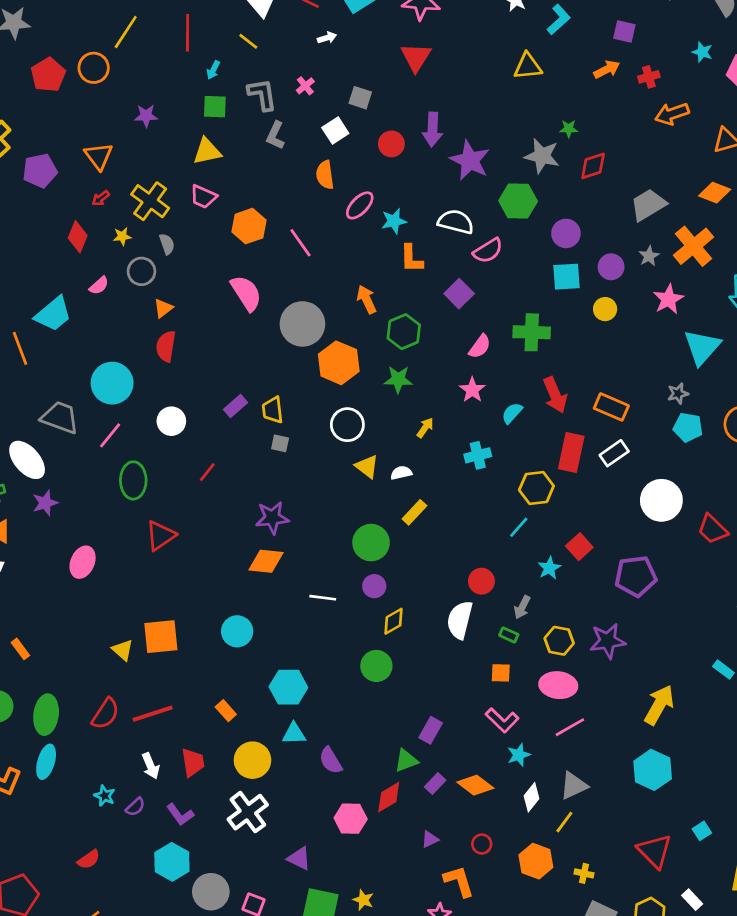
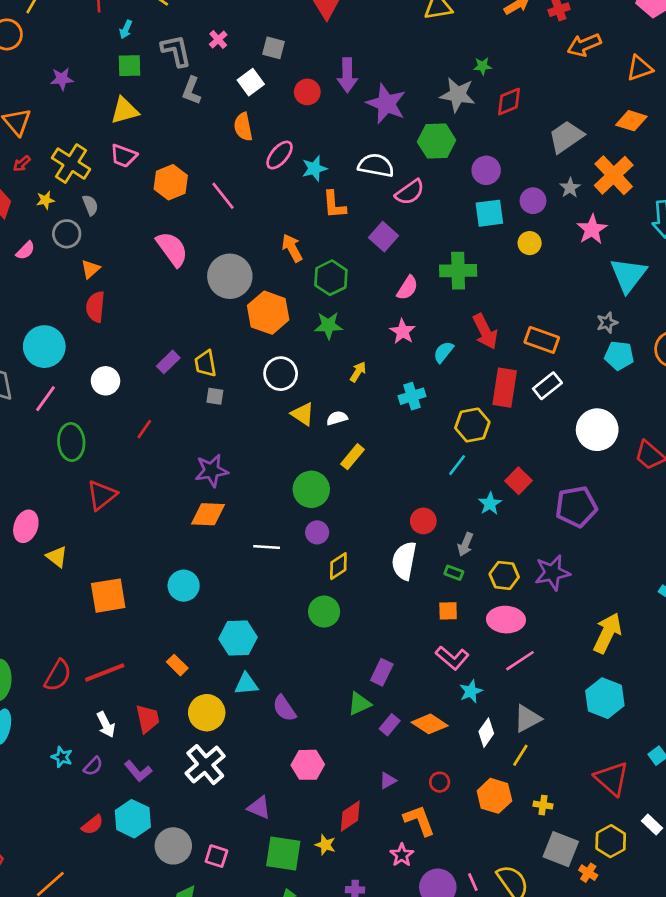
yellow triangle: (123, 650) -> (57, 557), moved
red diamond: (389, 797) -> (350, 816), moved
red semicircle: (89, 859) -> (92, 825), moved

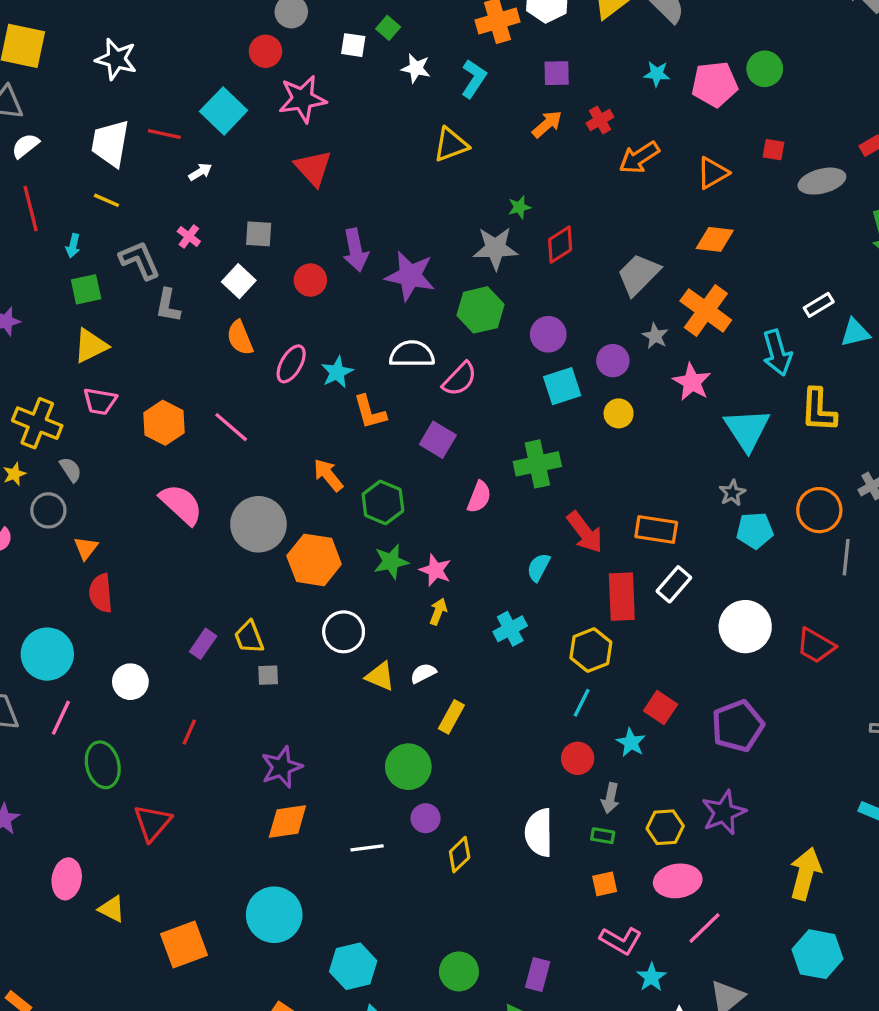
pink star: (403, 331) -> (435, 570), moved
red circle: (423, 521) -> (578, 758), moved
cyan circle: (184, 586) -> (274, 915), size x1.4
green circle: (324, 612) -> (459, 971), moved

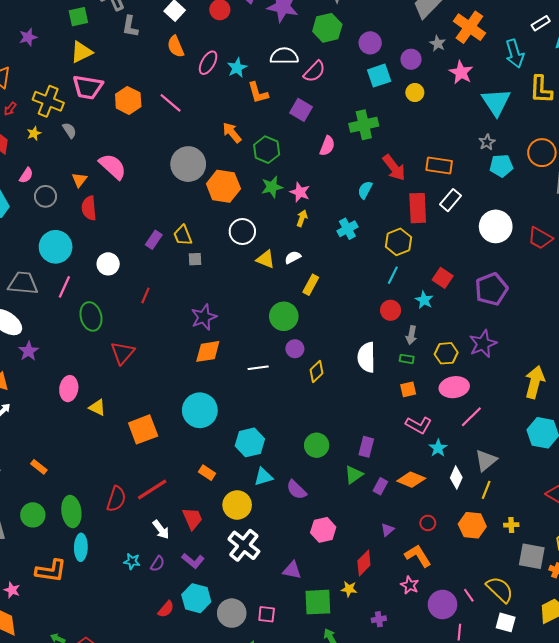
pink trapezoid: (100, 401) -> (88, 87), size x1.4
pink semicircle: (181, 504) -> (113, 166), moved
gray circle: (48, 510) -> (45, 196), moved

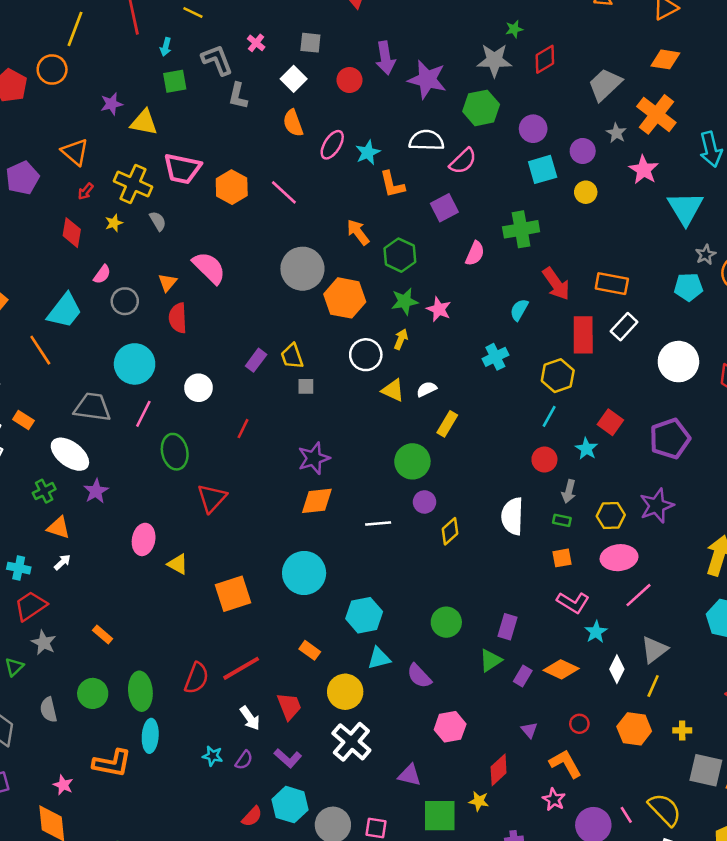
yellow triangle: (81, 52) -> (144, 122), moved, turned 35
purple square: (301, 110) -> (444, 208), turned 30
gray star: (487, 142) -> (706, 255), moved
yellow arrow: (302, 218) -> (401, 339), moved
purple triangle: (387, 530) -> (529, 730), turned -32

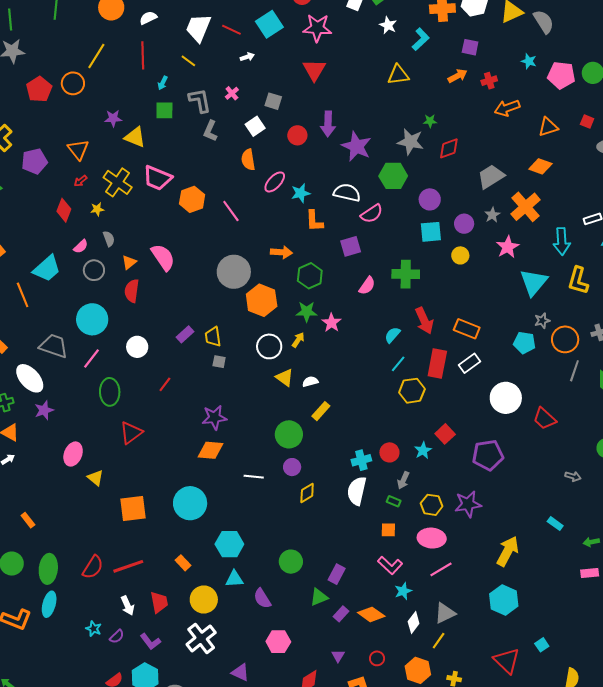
gray semicircle: (158, 221) -> (109, 239), moved
orange arrow: (358, 232) -> (281, 252), turned 120
cyan cross: (495, 357) -> (361, 460), moved
cyan line: (549, 416) -> (398, 364), moved

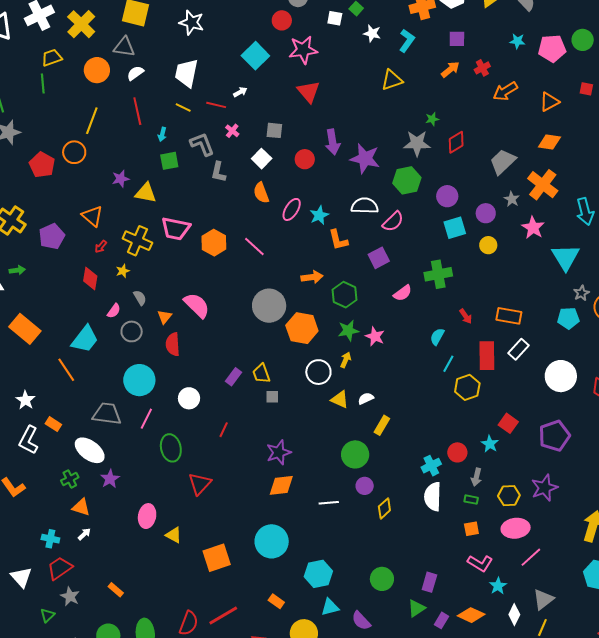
red line: (231, 30) -> (216, 105), moved
pink semicircle: (367, 286) -> (403, 293), turned 30
red arrow: (424, 321) -> (466, 316), size x0.6

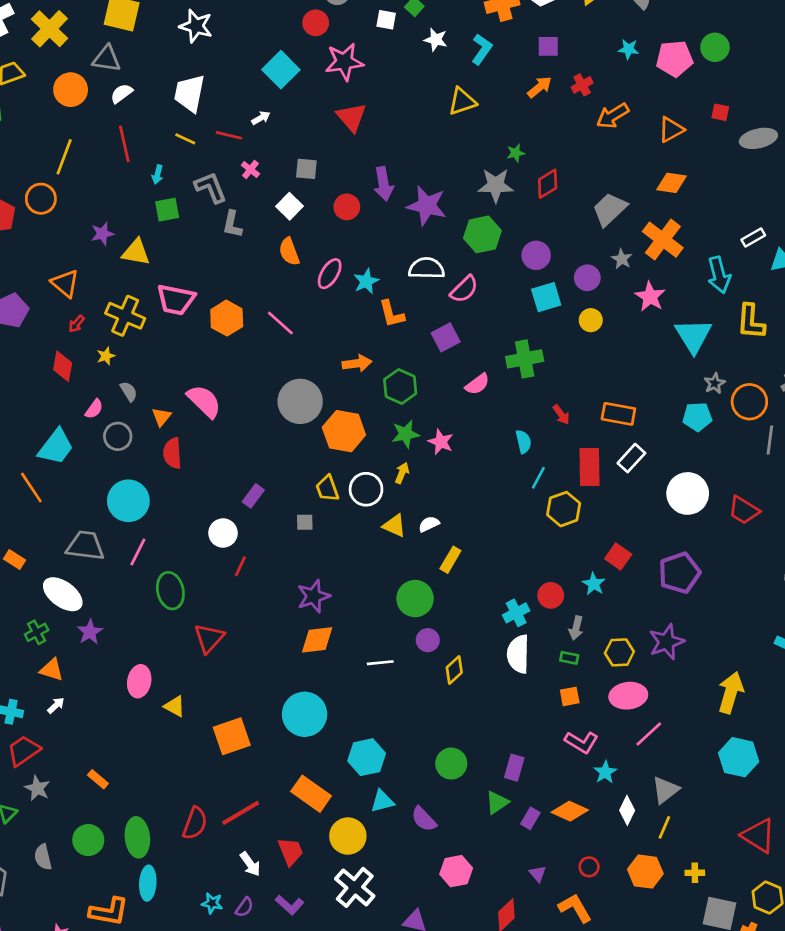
cyan semicircle: (437, 337) -> (523, 442), turned 138
yellow trapezoid: (261, 373) -> (327, 488), moved
white circle: (189, 398) -> (223, 533), moved
orange rectangle: (276, 601) -> (311, 794), size x1.8

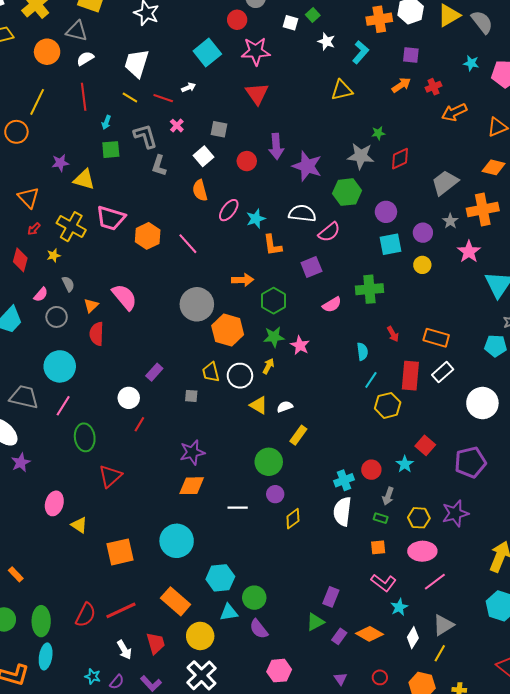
orange cross: (663, 240) -> (483, 210), turned 36
green circle: (451, 764) -> (254, 598), moved

